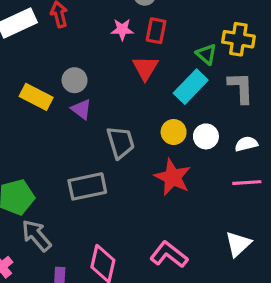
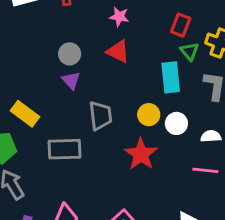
red rectangle: (156, 31) -> (181, 25), moved
red triangle: (145, 68) -> (118, 51), moved, turned -45
cyan rectangle: (191, 87) -> (171, 77), turned -60
yellow rectangle: (36, 97) -> (25, 114), moved

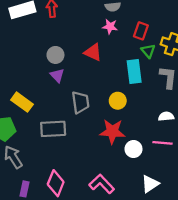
pink star: (119, 17) -> (110, 27), moved
white circle: (176, 123) -> (133, 149), moved
red star: (141, 154) -> (112, 131), turned -30

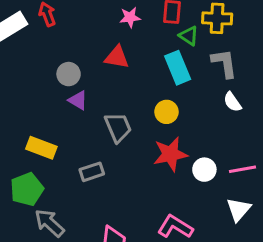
white semicircle: (166, 116) -> (232, 102), moved, turned -104
gray rectangle: (53, 129) -> (92, 172), size x0.7
pink line: (162, 143) -> (243, 169), moved

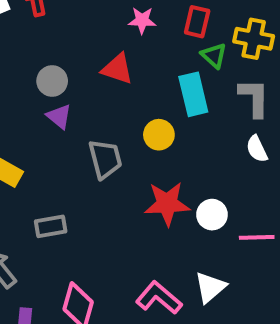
yellow circle: (166, 112) -> (159, 135), moved
white circle: (204, 170) -> (212, 215), moved
gray rectangle: (92, 172) -> (51, 226), moved
white triangle: (239, 209) -> (210, 287), moved

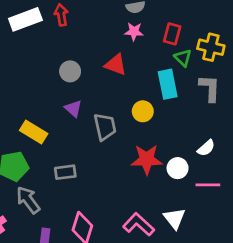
purple triangle: (59, 117) -> (73, 108), moved
white semicircle: (257, 149) -> (206, 148), moved, turned -108
white triangle: (210, 287) -> (174, 218), turned -30

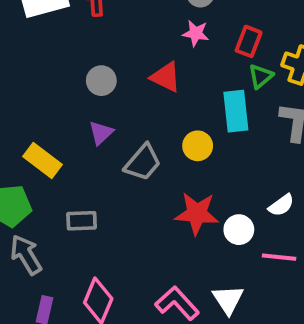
green triangle: (183, 58) -> (261, 76), turned 30
purple triangle: (73, 108) -> (101, 133), turned 30
gray trapezoid: (105, 127) -> (143, 162), turned 48

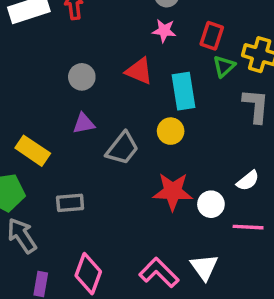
cyan rectangle: (236, 111) -> (183, 91), moved
purple triangle: (101, 133) -> (84, 124), turned 35

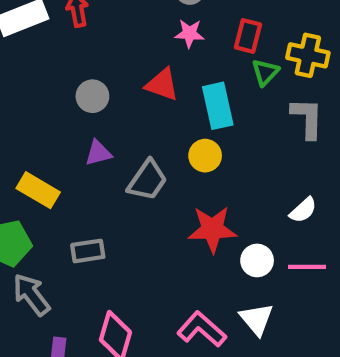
white circle: (211, 204) -> (257, 260), moved

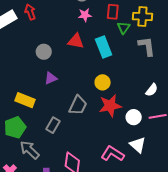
yellow circle: (205, 156) -> (103, 82), moved
gray trapezoid: (147, 180) -> (78, 105), moved
gray rectangle: (88, 251) -> (53, 125), turned -42

